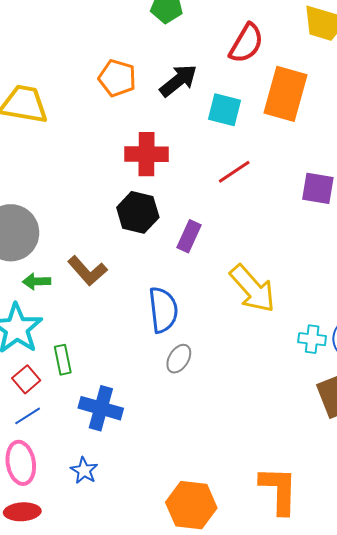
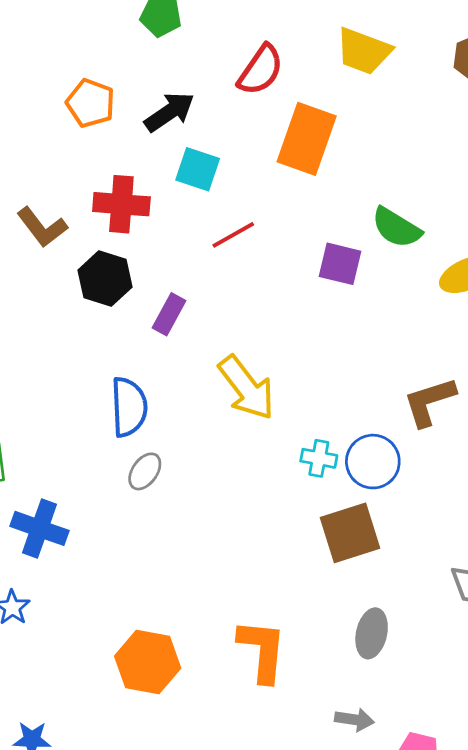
cyan square: (225, 110) -> (198, 169), moved
brown L-shape: (87, 271) -> (42, 227), moved

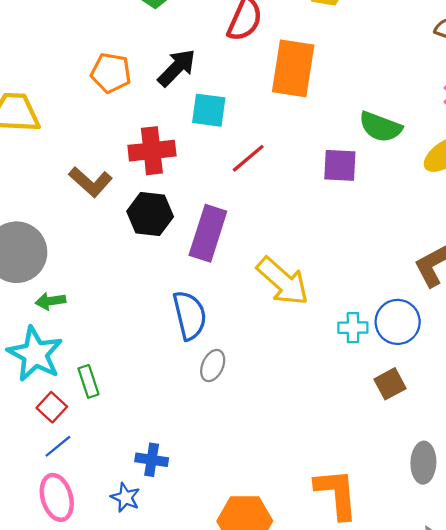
purple rectangle: (169, 314) -> (208, 233), size x1.6
blue cross: (39, 528) -> (152, 460), moved, size x0.7
brown square: (350, 533) -> (390, 384), size x0.6

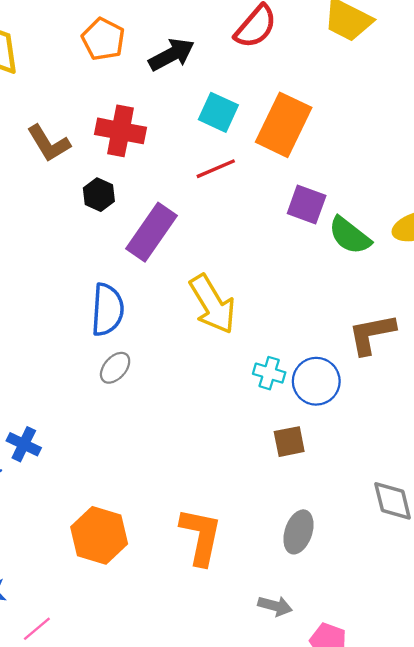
orange rectangle: (293, 68) -> (284, 125), moved
cyan square: (209, 110) -> (218, 112), moved
green semicircle: (380, 127) -> (350, 236), moved
black hexagon: (150, 214) -> (99, 195), size x0.7

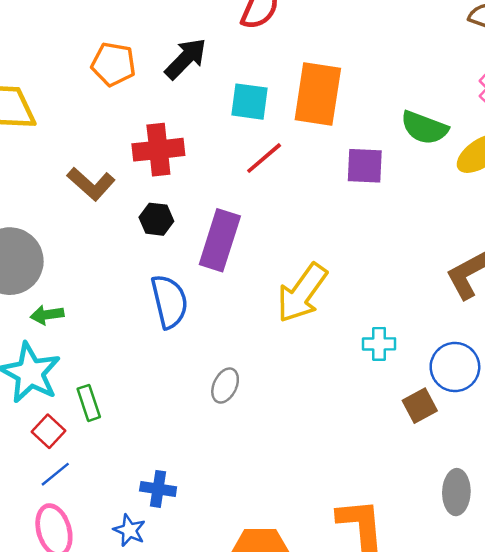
green semicircle: (350, 236) -> (424, 128), moved
yellow arrow: (212, 304) -> (302, 293), turned 84
blue semicircle: (107, 310) -> (169, 301), moved
blue circle: (316, 381) -> (455, 367), moved

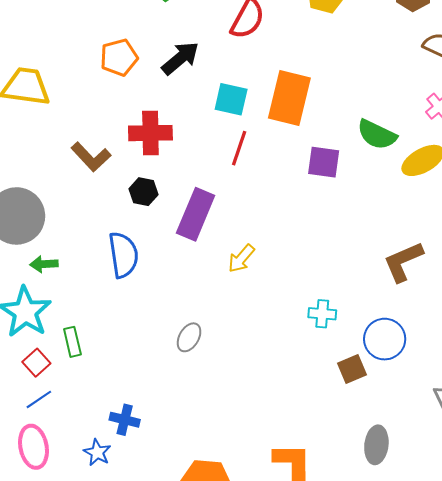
orange pentagon: (113, 64) -> (119, 57), turned -30
red line: (264, 158) -> (239, 148), turned -36
yellow arrow: (302, 293) -> (241, 259), moved, size x0.6
blue semicircle: (169, 301) -> (123, 255), moved

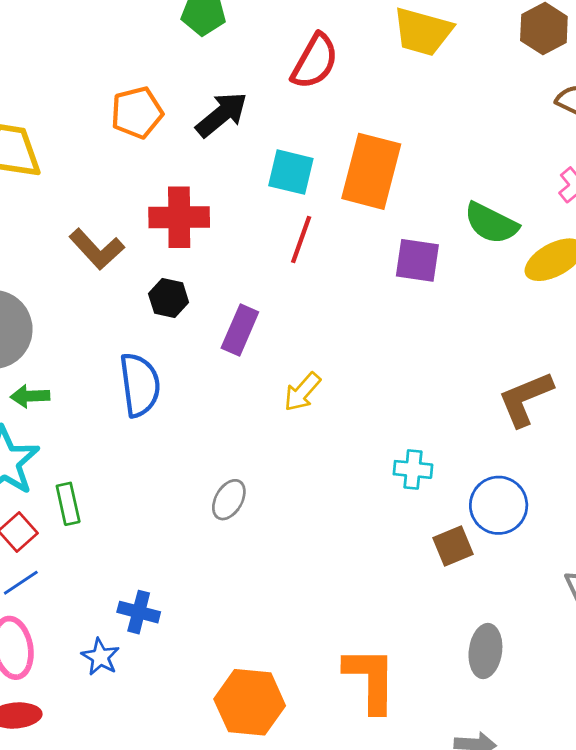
purple rectangle: (196, 214) -> (240, 330), size x0.7

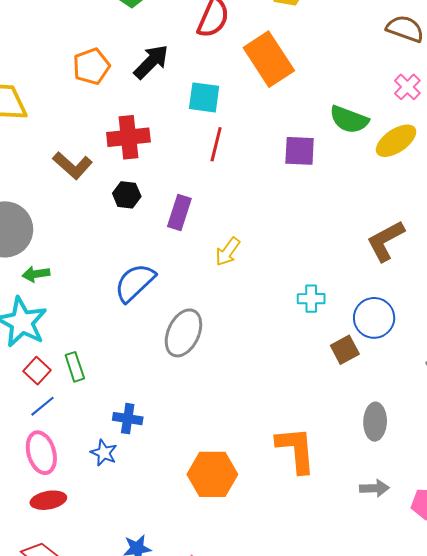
orange rectangle: (371, 171) -> (269, 59), moved, turned -42
blue semicircle: (140, 385) -> (135, 283), moved, turned -120
gray ellipse: (229, 500) -> (183, 333), size x1.6
green rectangle: (68, 504) -> (75, 367), moved

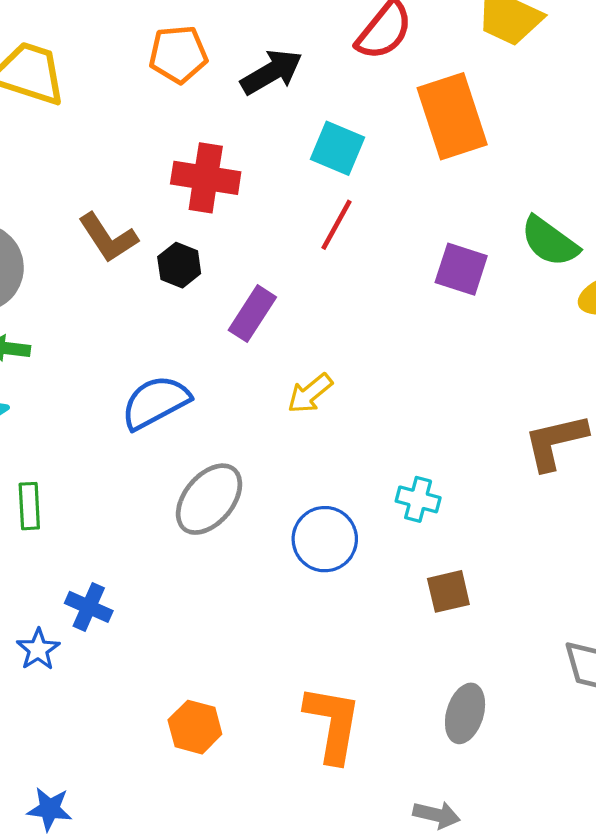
brown L-shape: (73, 165) -> (108, 238), moved
blue circle: (374, 318) -> (325, 539), moved
orange hexagon: (212, 474) -> (195, 727), size x0.7

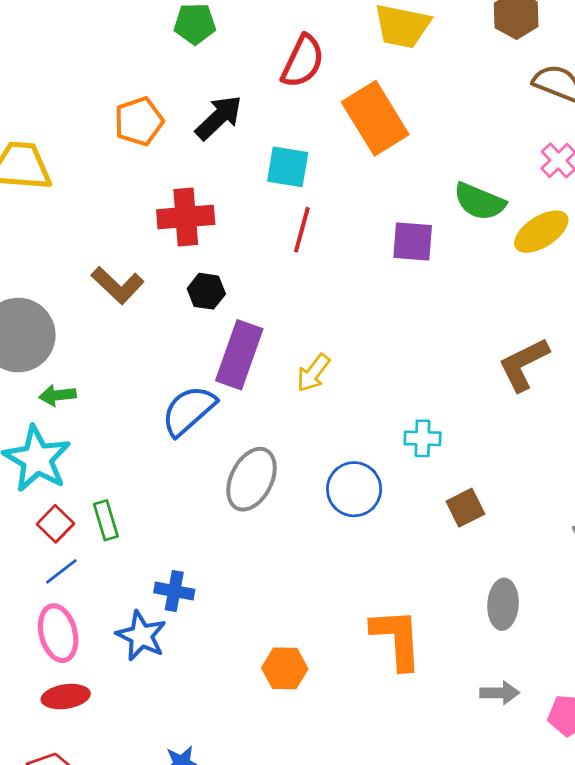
black hexagon: (179, 265) -> (206, 291), moved
purple rectangle: (252, 314) -> (239, 355), moved, size x1.4
blue star: (38, 649) -> (141, 636), size x1.4

